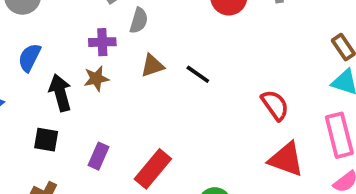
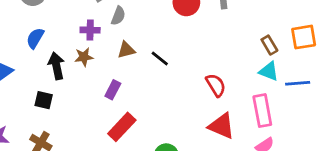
purple rectangle: (98, 156) -> (113, 90), moved

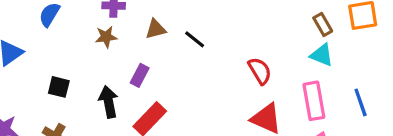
black arrow: (56, 66) -> (109, 102), moved
blue line: (298, 83) -> (361, 102), moved, turned 75

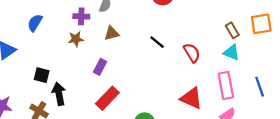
black line: (195, 39) -> (157, 42), moved
red semicircle: (260, 71) -> (192, 53), moved
black arrow: (109, 102) -> (59, 94), moved

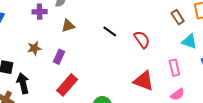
brown star: (76, 39) -> (34, 48), moved
cyan triangle: (232, 52) -> (189, 41), moved
pink rectangle: (226, 85) -> (174, 68), size x0.7

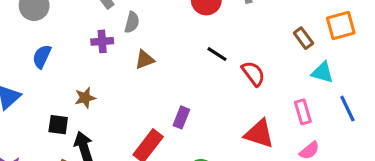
black line: (110, 31) -> (217, 54), moved
brown star: (34, 48) -> (85, 98), moved
purple rectangle: (59, 57) -> (181, 117), moved

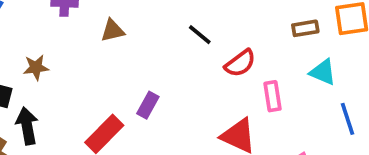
brown rectangle: (303, 38) -> (305, 28), turned -70
red semicircle: (253, 74) -> (240, 63), turned 84
pink rectangle: (303, 112) -> (273, 96), moved

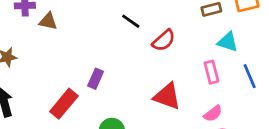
brown triangle: (113, 31) -> (48, 21), moved, turned 30
pink rectangle: (273, 96) -> (211, 72), moved

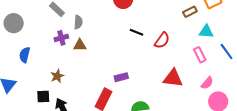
purple rectangle: (96, 79) -> (121, 77), turned 64

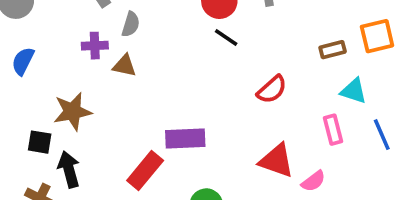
black line: (136, 32) -> (226, 38), moved
brown star: (57, 76) -> (72, 111), size x1.5
purple rectangle: (121, 77) -> (185, 139), size x1.5
pink semicircle: (207, 83) -> (313, 181), moved

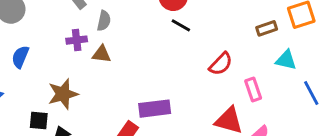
pink rectangle: (333, 130) -> (253, 90), moved

